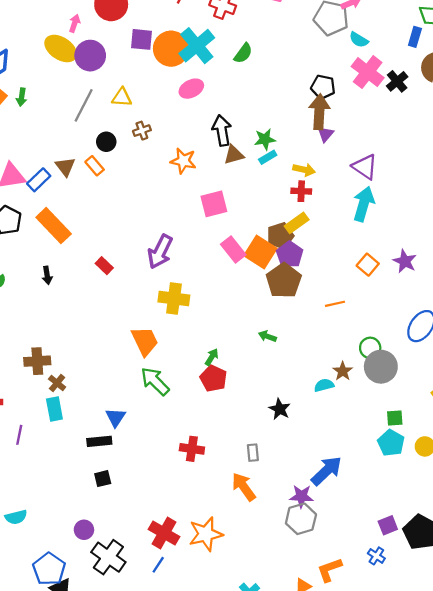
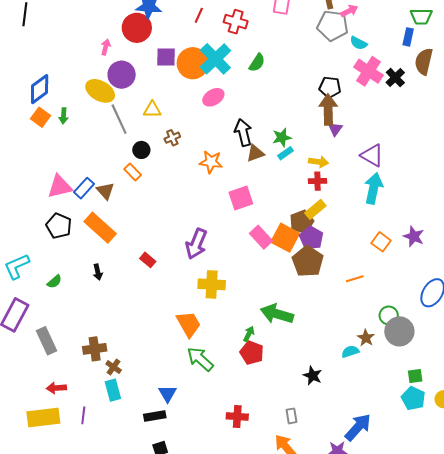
yellow ellipse: (61, 49) -> (100, 91), moved
gray line: (84, 105) -> (119, 119), turned -48
brown triangle: (65, 167) -> (105, 191), moved
green arrow: (267, 336) -> (277, 314), moved, size x2.0

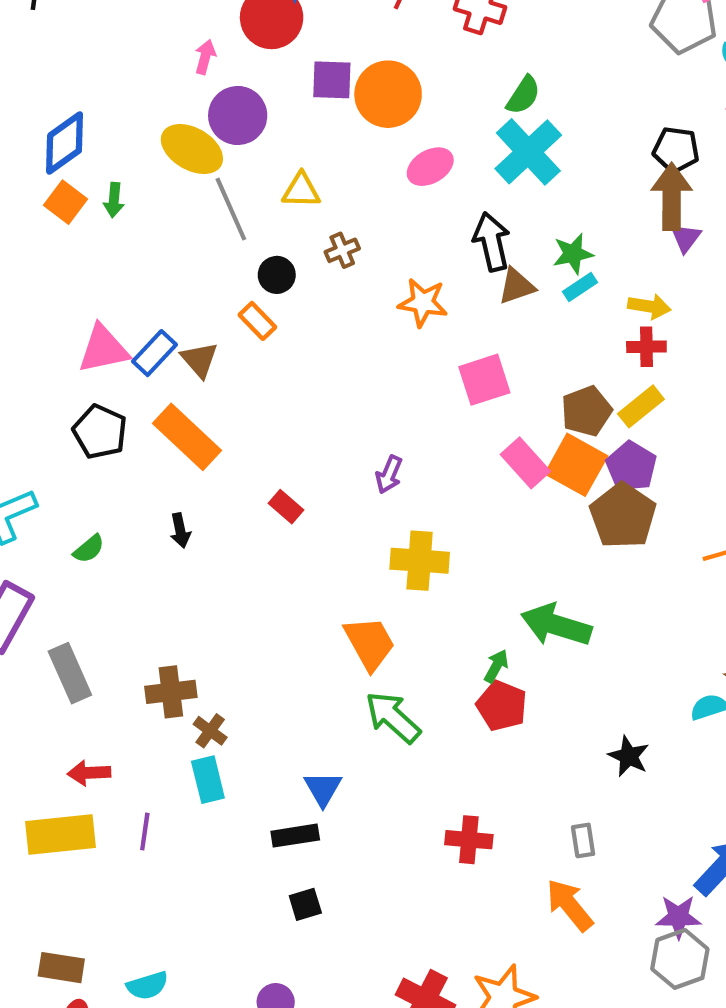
cyan cross: (215, 59) -> (528, 152), moved
brown pentagon: (302, 222) -> (586, 411), moved
purple arrow: (196, 244) -> (389, 475), size x0.6

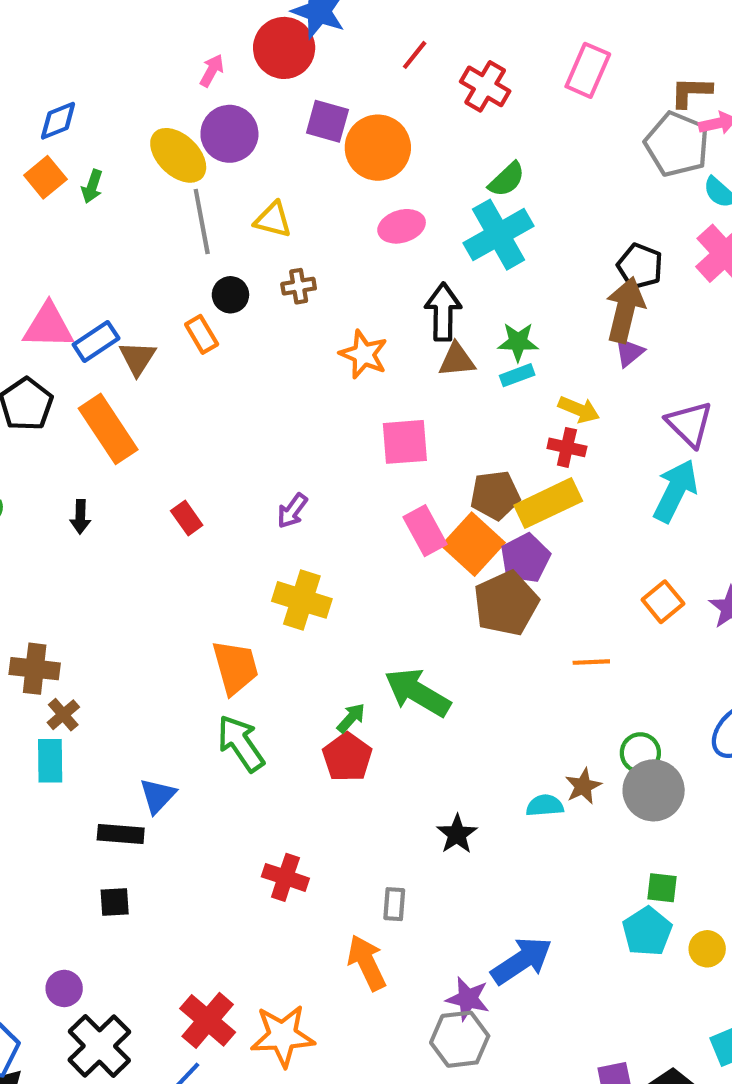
blue diamond: (65, 143) -> (58, 121), size x0.7
yellow rectangle: (641, 406) -> (548, 503), size x1.4

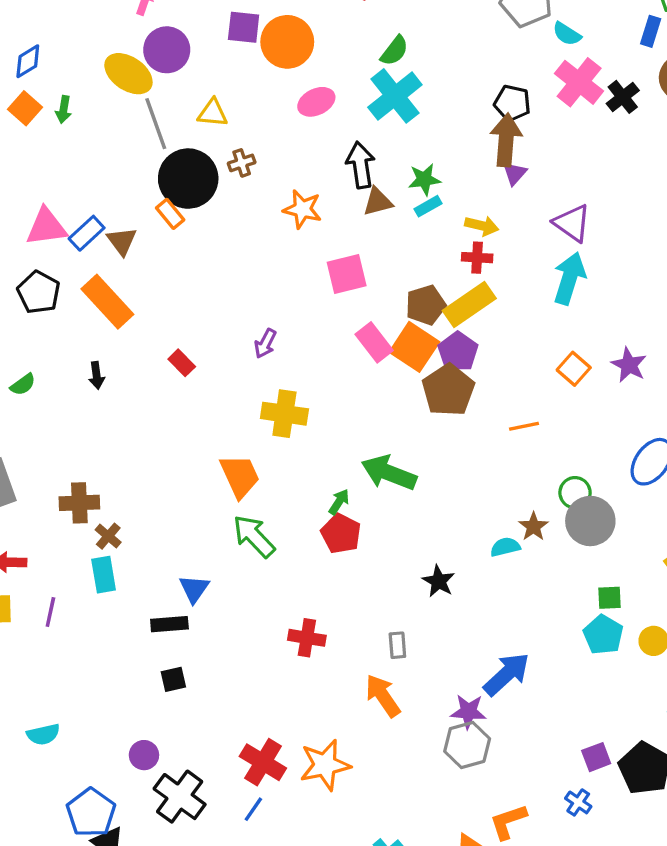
black circle: (230, 295) -> (188, 179), size x2.0

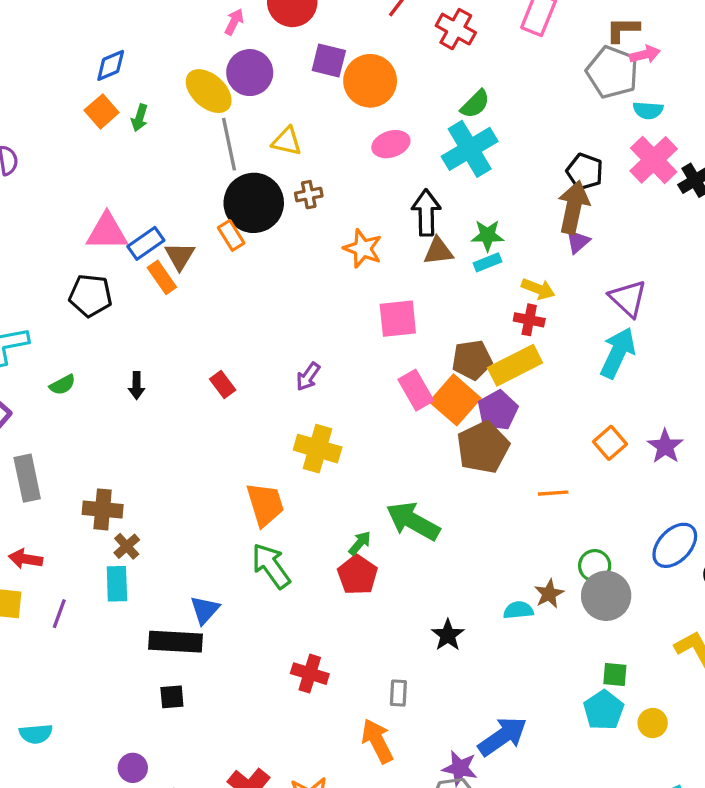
cyan semicircle: (567, 34) -> (648, 110), turned -36
black pentagon: (39, 292) -> (90, 296), turned -30
orange rectangle: (107, 302) -> (162, 277), moved, size x0.6
black rectangle: (169, 624) -> (175, 642), size x1.4

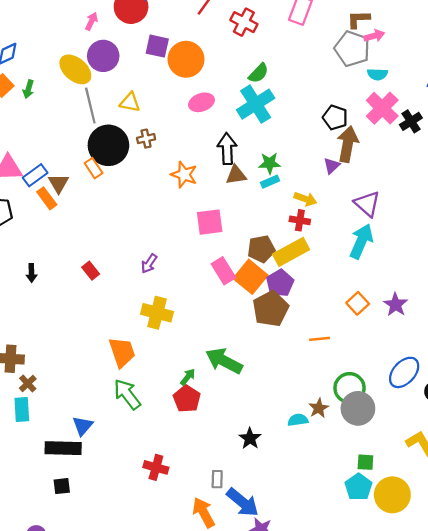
brown arrow: (574, 207) -> (348, 144), moved
green circle: (595, 566) -> (350, 388), size x1.4
yellow circle: (653, 723) -> (392, 495), size x1.8
blue arrow: (503, 736) -> (243, 502), moved, turned 76

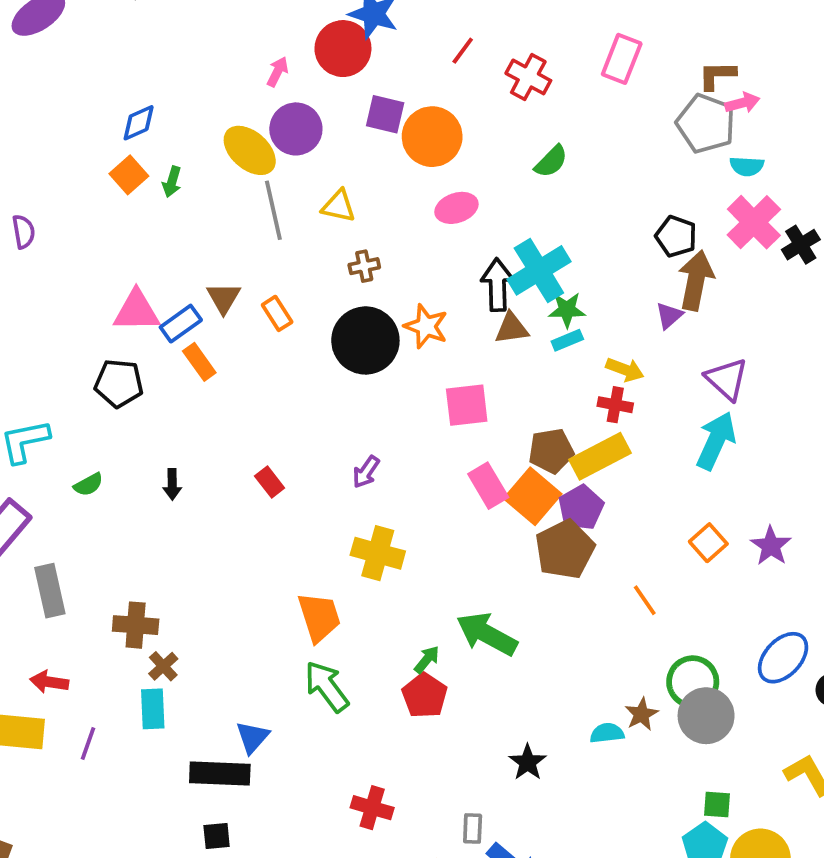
cyan cross: (256, 104) -> (539, 270), moved
black circle: (108, 145) -> (365, 340), moved
brown triangle: (59, 183) -> (224, 298), moved
orange line: (320, 339) -> (645, 600), turned 60

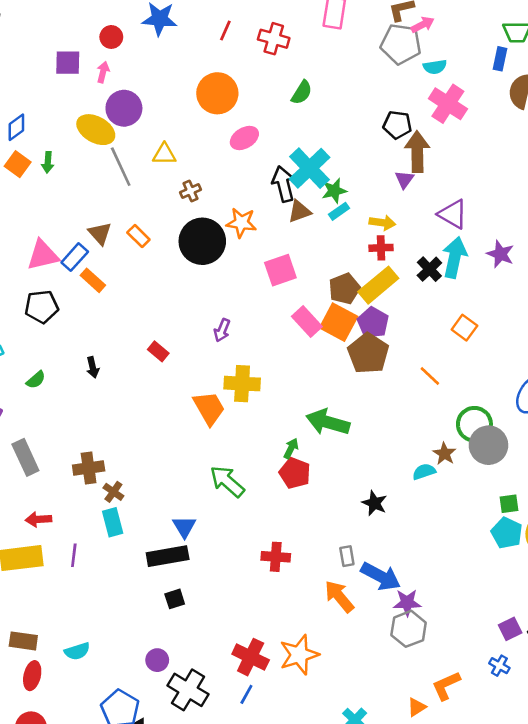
red circle: (343, 49) -> (111, 37), moved, size x0.6
purple square: (385, 114) -> (68, 63), moved
black cross: (801, 245) -> (429, 269), moved
purple star: (771, 546) -> (500, 254), moved
orange trapezoid: (319, 617) -> (209, 408), moved

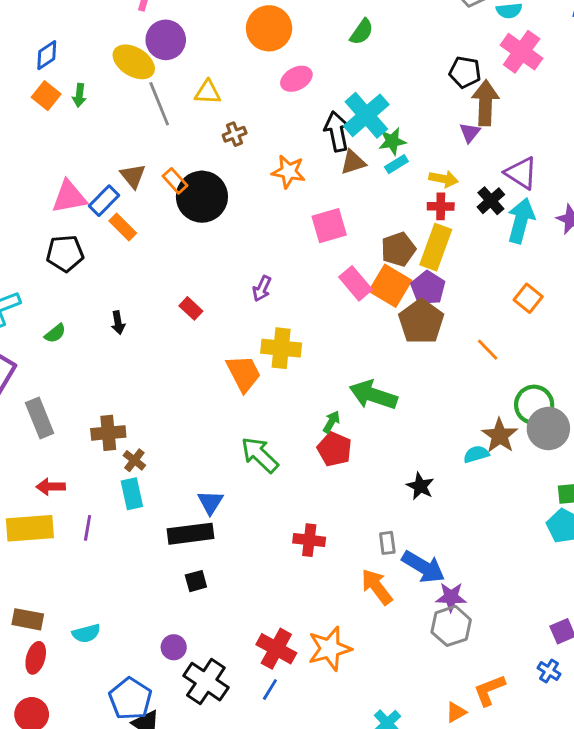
black circle: (202, 241) -> (202, 197), moved
black cross: (429, 269) -> (491, 201), moved
yellow rectangle: (378, 285) -> (436, 247), turned -33
brown star: (445, 454) -> (500, 436), size x1.4

